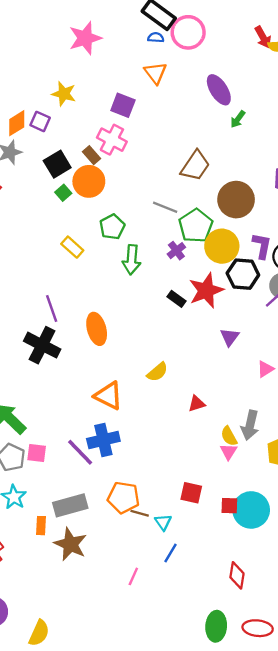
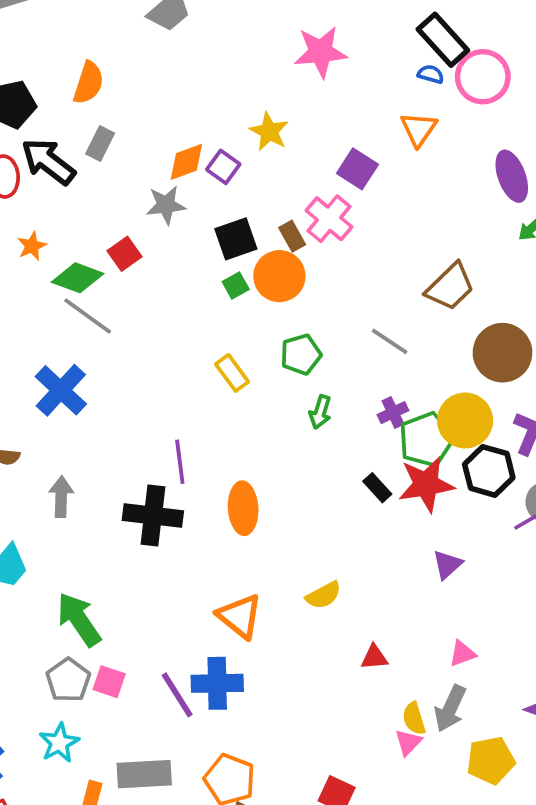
green pentagon: (196, 226) -> (426, 440), moved
green arrow: (132, 260) -> (320, 412), size x0.7
black cross: (42, 345) -> (153, 516), turned -32
pink triangle: (265, 369) -> (462, 654), moved

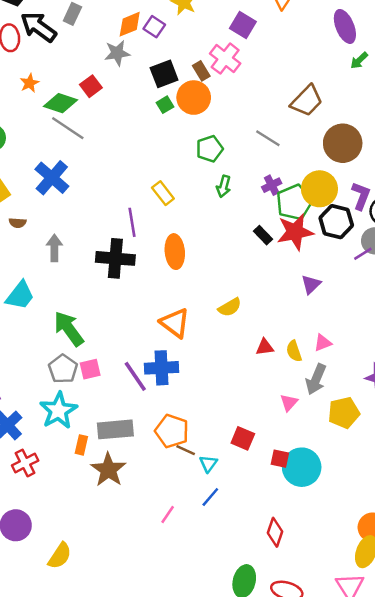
yellow rectangle: (232, 373) -> (163, 193), moved
pink square: (109, 682) -> (90, 369), turned -30
yellow semicircle: (414, 718) -> (294, 351), moved
cyan star: (59, 743) -> (58, 411), size x1.4

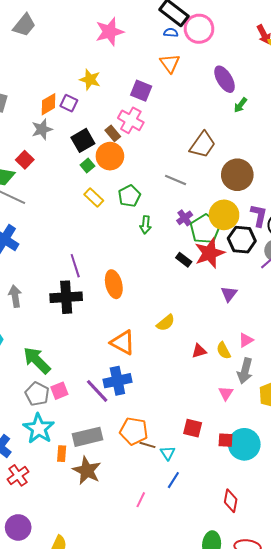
yellow rectangle: (163, 193) -> (94, 198), moved

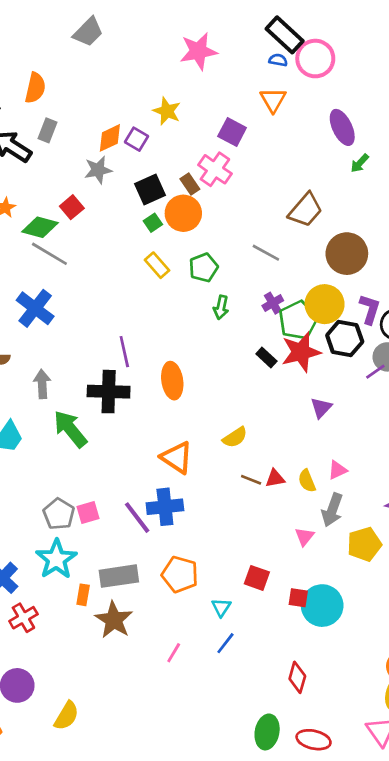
green arrow: (37, 360) -> (70, 429), moved
brown line: (147, 445) -> (251, 480), moved
pink line: (141, 500) -> (174, 653), moved

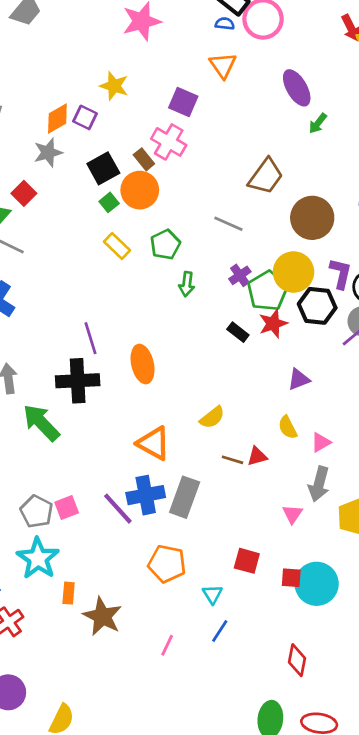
red star: (301, 352) -> (273, 324), size x0.7
purple triangle: (321, 408) -> (299, 379), turned 30
yellow semicircle: (307, 481) -> (288, 427), moved
gray rectangle: (119, 576) -> (185, 497), moved, turned -57

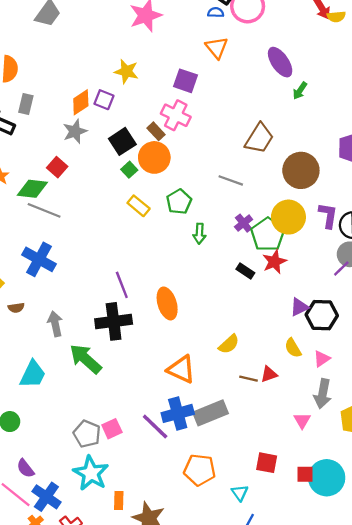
black hexagon: (317, 306) -> (322, 315), moved
gray rectangle: (185, 497) -> (210, 413), turned 52

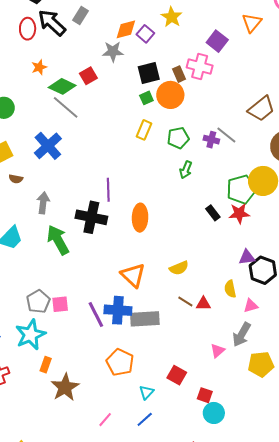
pink cross: (176, 115) -> (200, 67), turned -30
yellow rectangle: (139, 206) -> (144, 130), turned 54
purple cross: (244, 223) -> (211, 140), moved, turned 35
cyan circle: (327, 478) -> (214, 413), moved, size x0.7

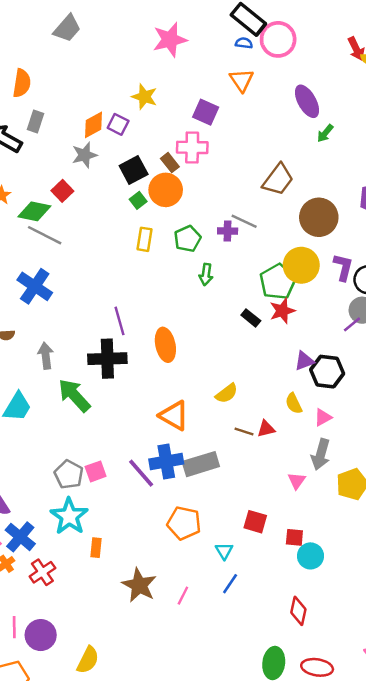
brown star: (65, 387) -> (139, 585), moved

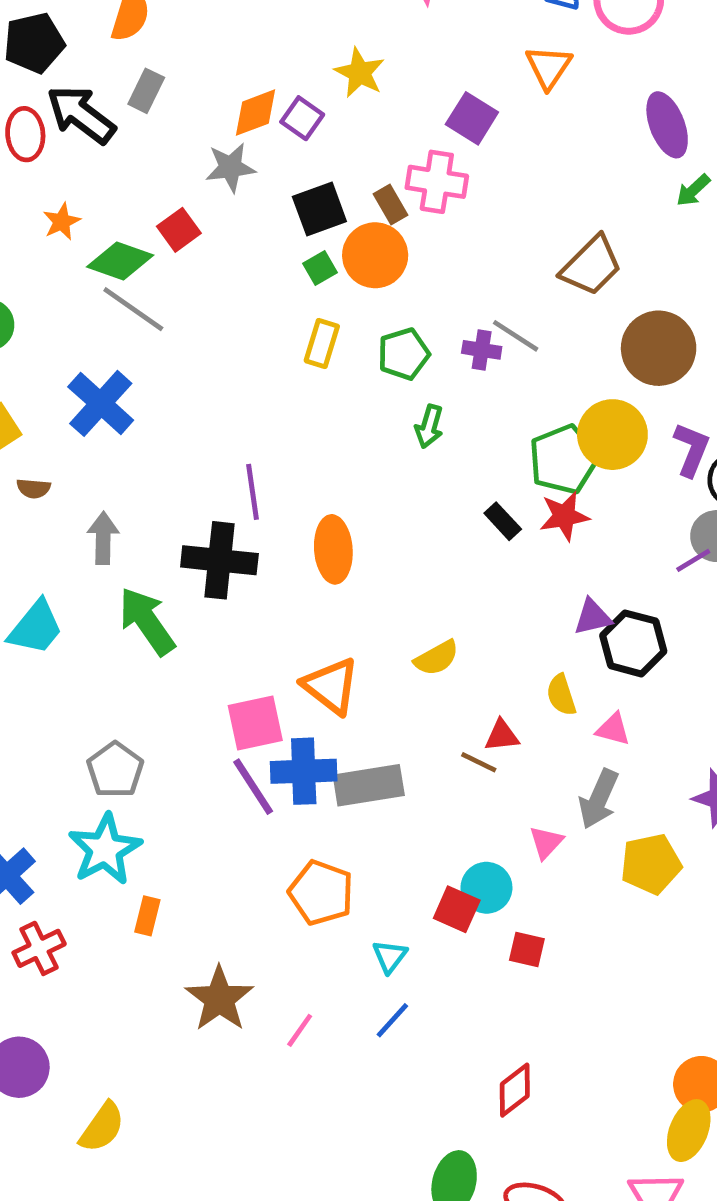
pink triangle: (323, 417) -> (613, 729), turned 36
brown line: (244, 432) -> (479, 762), moved
pink square: (96, 471) -> (255, 723), moved, size x1.4
cyan circle: (310, 556) -> (486, 888), moved
red diamond: (298, 611) -> (515, 1090), turned 32

